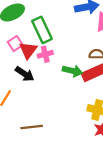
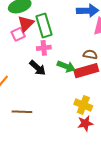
red triangle: (28, 50) -> (26, 23), moved
black arrow: (25, 74) -> (38, 68), moved

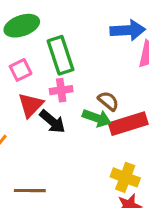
red triangle: (26, 23) -> (31, 105), moved
brown semicircle: (90, 55) -> (108, 101), moved, turned 32

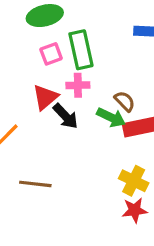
pink square: (21, 70) -> (51, 54), moved

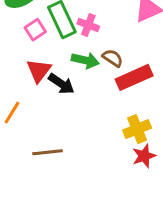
pink cross: (78, 85) -> (88, 25), moved, turned 35
green arrow: (111, 117) -> (85, 60), moved
yellow cross: (134, 181) -> (137, 129), turned -36

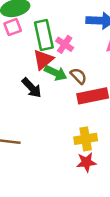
pink square: (35, 30) -> (13, 27), moved
red triangle: (39, 71) -> (43, 60), moved

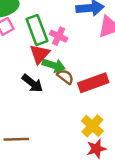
brown semicircle: (79, 76) -> (65, 77), moved
yellow cross: (86, 139) -> (92, 126), turned -30

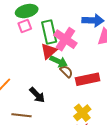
pink cross: (59, 36) -> (65, 39), size x1.6
black arrow: (32, 83) -> (37, 95), moved

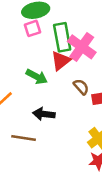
green arrow: (59, 61) -> (37, 77), moved
black arrow: (37, 95) -> (44, 114), turned 138

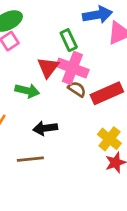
green rectangle: (62, 37) -> (69, 40), moved, size x0.7
pink cross: (82, 47) -> (72, 68), moved

